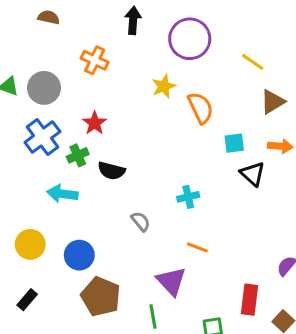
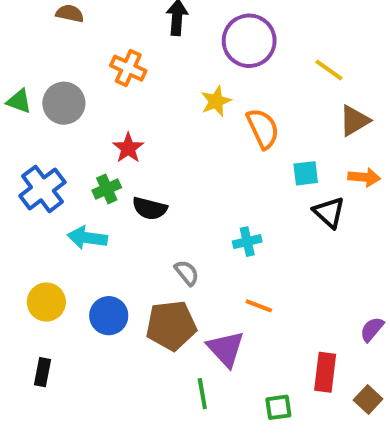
blue cross: (42, 137) -> (42, 189), moved
brown pentagon: (101, 297) -> (171, 325), moved, turned -30
black rectangle: (27, 300) -> (42, 372), turned -30

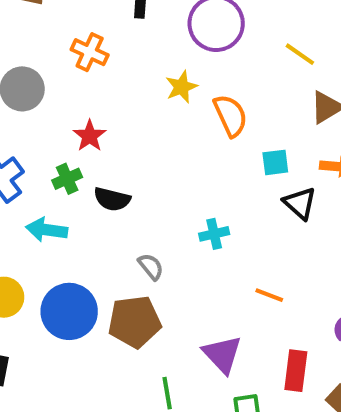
orange line: (259, 306) -> (269, 295), moved
blue circle: (109, 316) -> (69, 311), size x1.4
purple triangle: (226, 349) -> (222, 354), moved

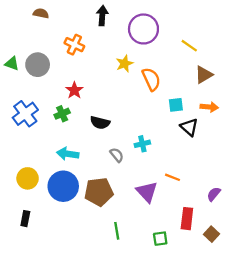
black semicircle: (112, 199) -> (100, 123), moved
cyan arrow: (47, 230) -> (68, 154), moved
gray semicircle: (151, 267) -> (117, 155), moved
purple triangle: (222, 354) -> (147, 192), moved

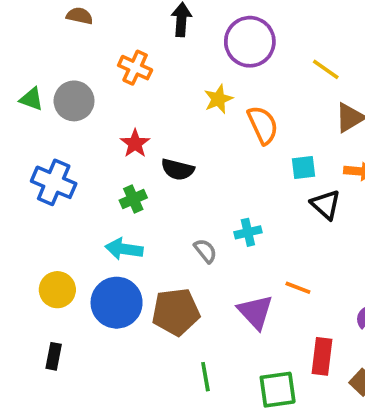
blue cross: (25, 114) -> (54, 182), turned -30
green cross: (62, 114) -> (133, 199), moved
black semicircle: (100, 123) -> (178, 169), moved
green square: (160, 239) -> (278, 390), size x1.5

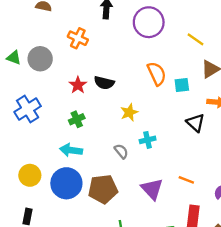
yellow star: (218, 99) -> (129, 112), moved
cyan square: (303, 168) -> (182, 85), moved
black semicircle: (178, 169) -> (104, 83), moved
blue cross: (54, 182) -> (28, 109), turned 35
orange line: (298, 288) -> (186, 180), moved

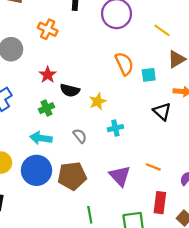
black semicircle: (104, 83) -> (70, 90), moved
gray semicircle: (121, 151) -> (80, 136), moved

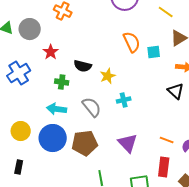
red star: (48, 75) -> (51, 52), moved
green cross: (47, 108) -> (62, 82), turned 32
black triangle: (162, 111) -> (176, 91), moved
gray semicircle: (80, 136) -> (92, 107), size x1.5
orange line: (153, 167) -> (167, 140), moved

